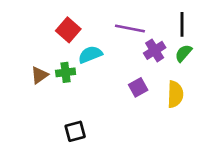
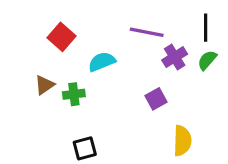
red square: (68, 30) -> (62, 37), moved
green cross: (66, 72) -> (74, 94), moved
yellow semicircle: (175, 94) -> (182, 141), moved

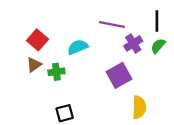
red square: (62, 37) -> (37, 40), moved
purple square: (156, 99) -> (119, 75), size x1.5

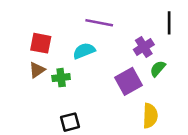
purple line: (112, 25) -> (99, 23), moved
red square: (37, 40) -> (41, 43), turned -30
green semicircle: (158, 46) -> (158, 69), moved

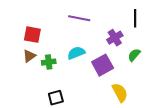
cyan semicircle: (84, 51) -> (76, 53), moved
green semicircle: (158, 69) -> (134, 55), moved
yellow semicircle: (150, 116) -> (120, 93), turned -30

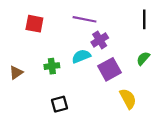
red square: (32, 35) -> (34, 24), moved
purple cross: (115, 38) -> (100, 40), moved
brown triangle: (29, 56) -> (16, 73), moved

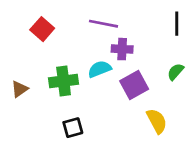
red square: (34, 24) -> (42, 29), turned 30
purple cross: (100, 40) -> (122, 49), turned 35
green cross: (52, 66) -> (64, 81), size x1.5

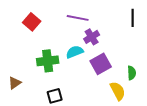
purple cross: (122, 49) -> (92, 37), turned -35
green semicircle: (175, 72) -> (132, 73), moved, turned 136
brown triangle: (20, 89) -> (15, 83), moved

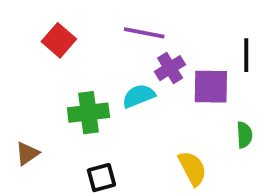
black line: (133, 18) -> (246, 55), moved
purple square: (101, 64) -> (211, 87), moved, turned 30
yellow semicircle: (118, 91) -> (192, 168), moved

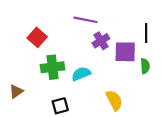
red square: (59, 40) -> (37, 37), moved
cyan semicircle: (139, 96) -> (81, 74), moved
green semicircle: (244, 135) -> (145, 66), moved

